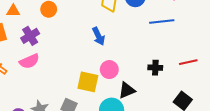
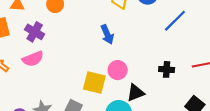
blue line: (162, 22) -> (175, 21), turned -40
purple cross: (30, 36) -> (35, 32), turned -30

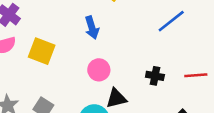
yellow square: (94, 83) -> (42, 51), moved

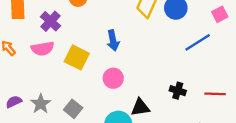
blue arrow: (92, 28) -> (113, 40), moved
pink circle: (99, 70) -> (113, 78), moved

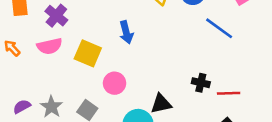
blue line: (198, 42) -> (219, 28), turned 72
pink circle: (113, 78) -> (115, 83), moved
red line: (215, 94) -> (229, 93), moved

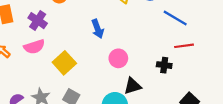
yellow square: (88, 53) -> (64, 63), moved, turned 30
pink circle: (115, 83) -> (118, 58), moved
red line: (229, 93) -> (184, 46), moved

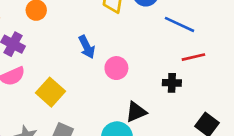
pink circle: (118, 58) -> (116, 68), moved

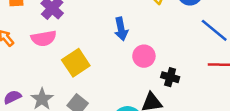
black cross: (172, 83) -> (170, 77), moved

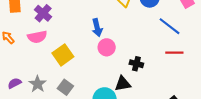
pink circle: (144, 56) -> (107, 47), moved

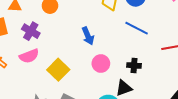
blue line: (169, 26) -> (137, 28), moved
pink circle: (107, 47) -> (101, 64), moved

